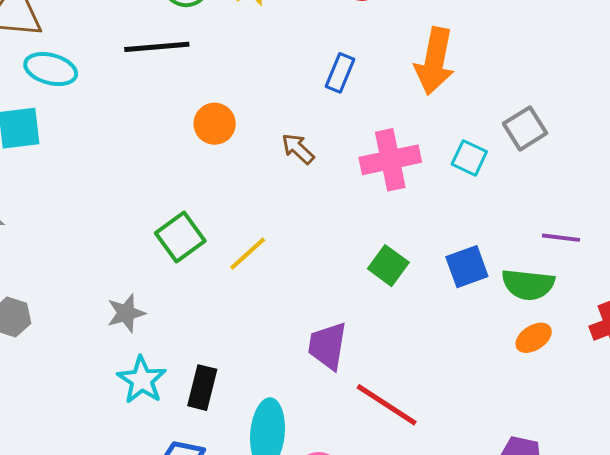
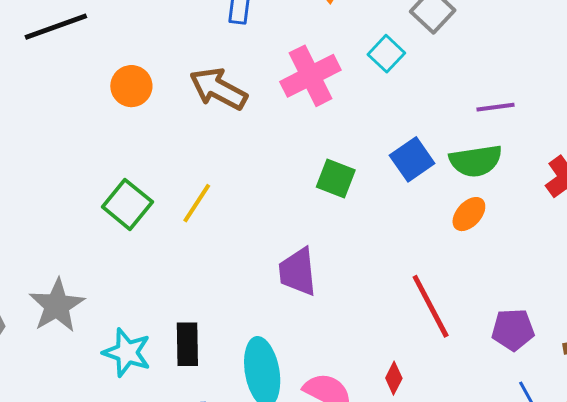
brown arrow: (298, 149) -> (218, 89), size x1.6
cyan square: (469, 158) -> (386, 54), turned 33
gray star: (126, 313) -> (57, 305), moved, size x1.4
orange ellipse: (534, 338) -> (469, 214), moved
red line: (387, 405) -> (431, 306), moved, turned 44

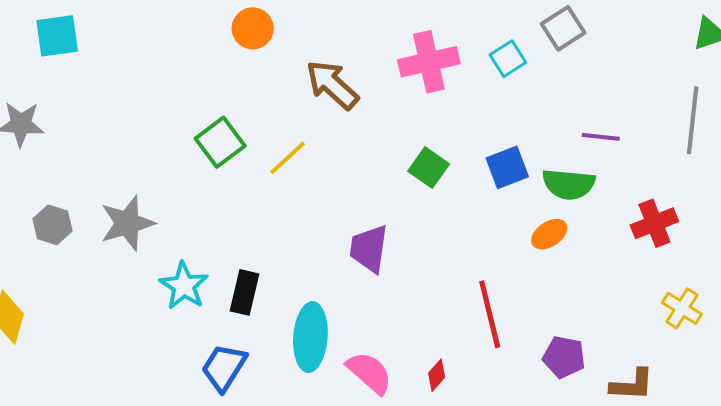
brown arrow: (218, 89) -> (332, 85), moved

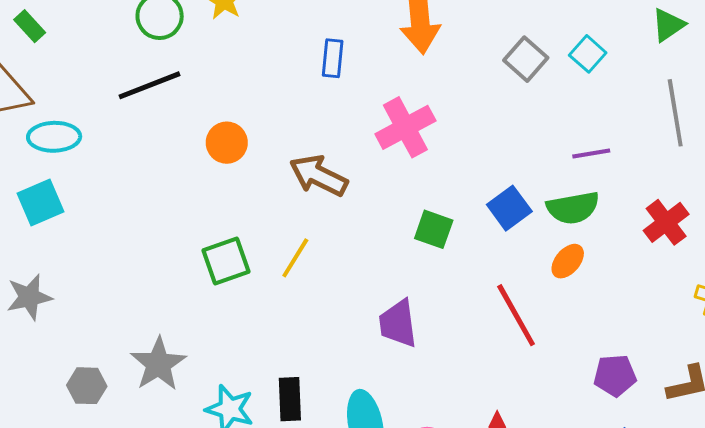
cyan square: (508, 59) -> (588, 54), moved
green square: (220, 142) -> (226, 261), turned 33
red line: (490, 314) -> (516, 315), moved

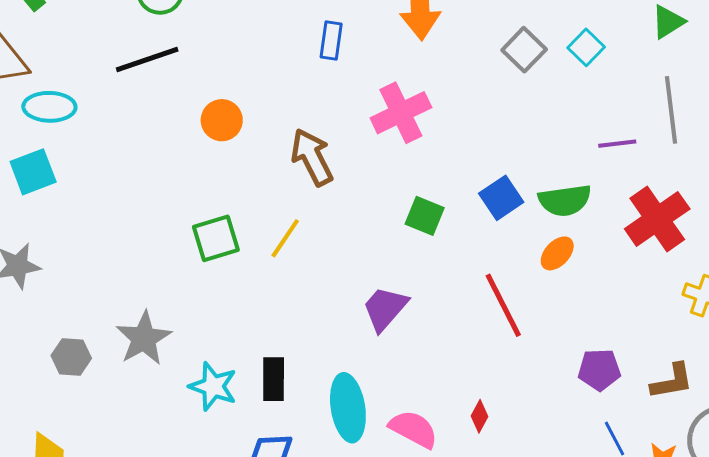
purple line: (591, 153) -> (617, 144), moved
brown arrow: (319, 176) -> (312, 157), turned 34
red cross: (666, 222) -> (657, 219), size x1.4
purple trapezoid: (398, 324) -> (385, 308), turned 46

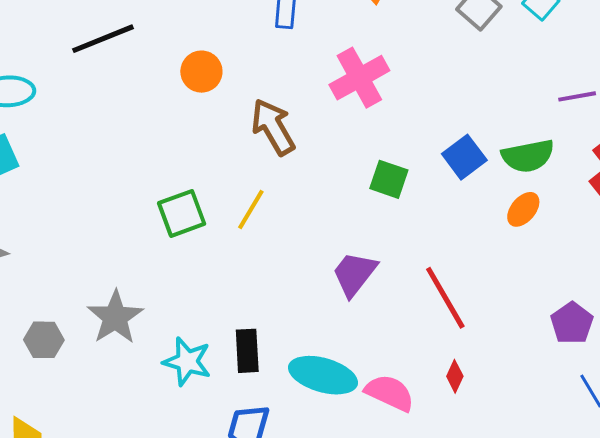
orange circle: (222, 120) -> (201, 72), moved
red line: (503, 305) -> (445, 298), moved
purple pentagon: (599, 370) -> (572, 323), turned -30
cyan ellipse: (348, 408) -> (323, 375), turned -62

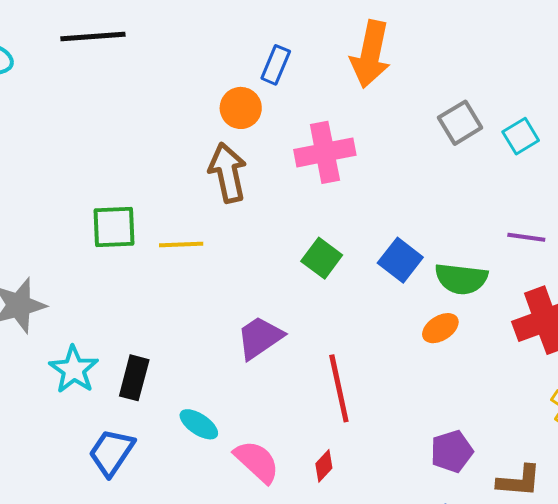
orange circle: (201, 72) -> (241, 108), moved
blue square: (464, 157) -> (400, 260), turned -33
yellow line: (251, 209) -> (181, 244), turned 39
cyan ellipse: (323, 375) -> (199, 424), size x0.6

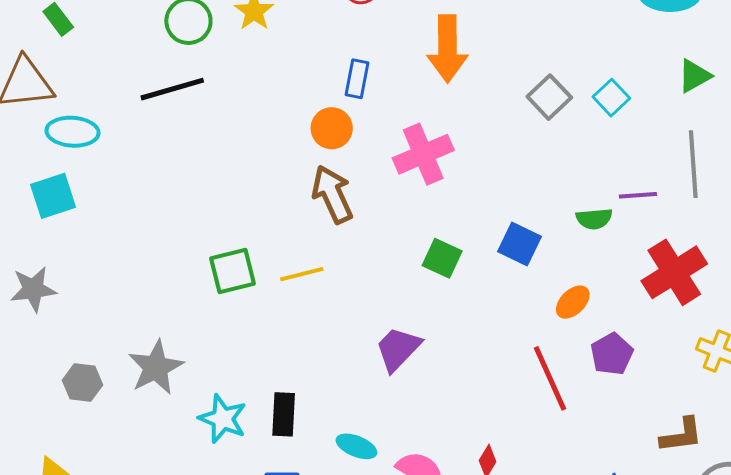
green semicircle: (461, 279) -> (594, 219), moved, size x0.7
red line: (339, 388) -> (550, 378), moved
purple pentagon: (452, 451) -> (612, 354), moved

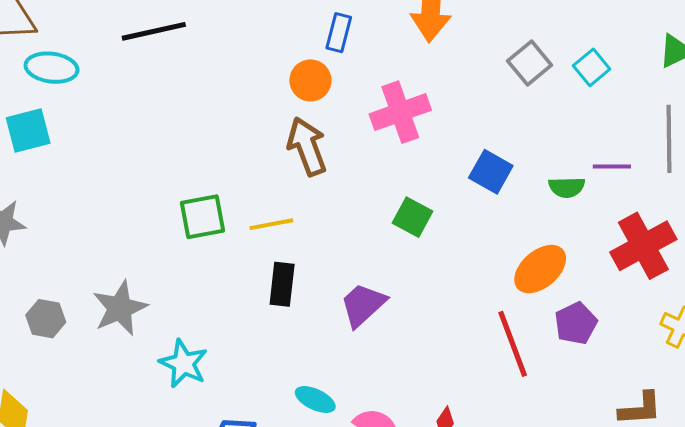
blue square: (519, 244) -> (491, 172), moved
orange ellipse: (573, 302) -> (540, 269), size x1.5
black rectangle: (284, 414) -> (282, 284), moved

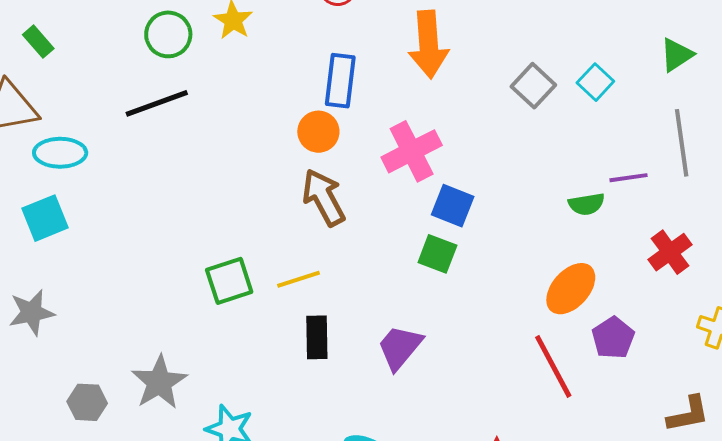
blue rectangle: (339, 33) -> (340, 81), size x1.4
blue square: (491, 172) -> (453, 206), moved
red cross: (643, 246) -> (670, 252), size x0.7

